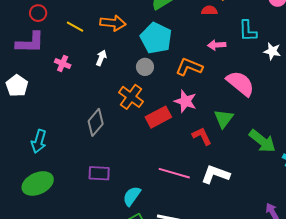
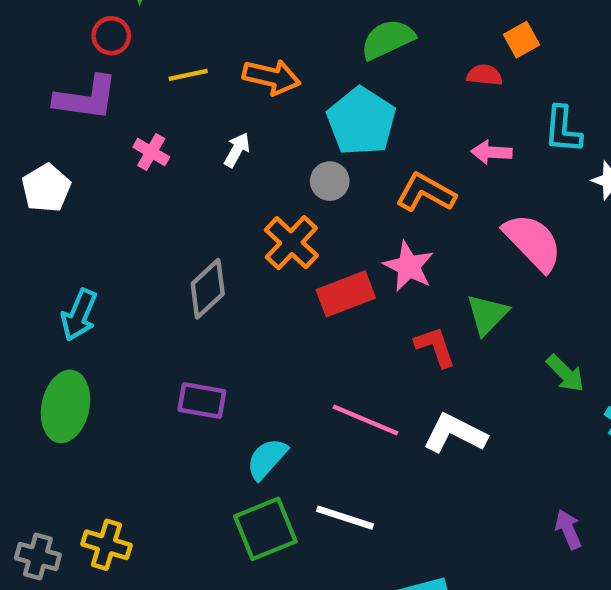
yellow line: (75, 27) -> (188, 75), turned -48
green arrow: (262, 141) -> (565, 373), size x0.7
green ellipse: (38, 183) -> (65, 406), turned -60

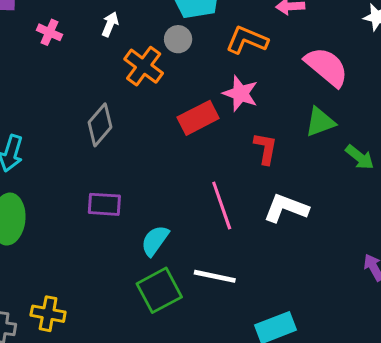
orange cross: (291, 243) -> (144, 66), moved
green triangle: (487, 314) -> (320, 122), moved, turned 32
red L-shape: (435, 347) -> (265, 148), turned 36
pink line: (365, 420) -> (222, 206), turned 54

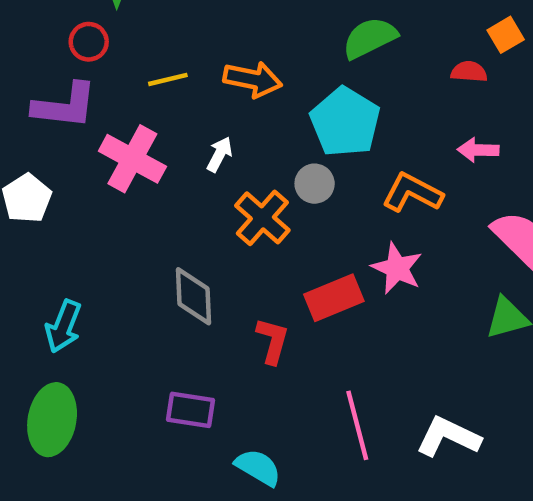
pink cross: (49, 32) -> (132, 159), size x1.8
gray diamond: (100, 125) -> (193, 296), turned -48
red L-shape: (265, 148) -> (273, 341), moved
cyan semicircle: (155, 241) -> (258, 467), turned 80

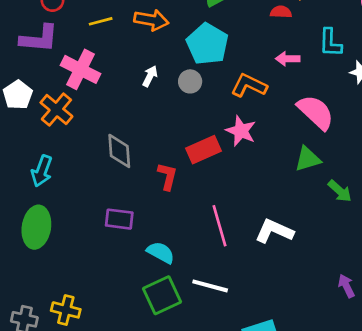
white arrow: (219, 154) -> (150, 76), moved
orange cross: (262, 218) -> (56, 110), moved

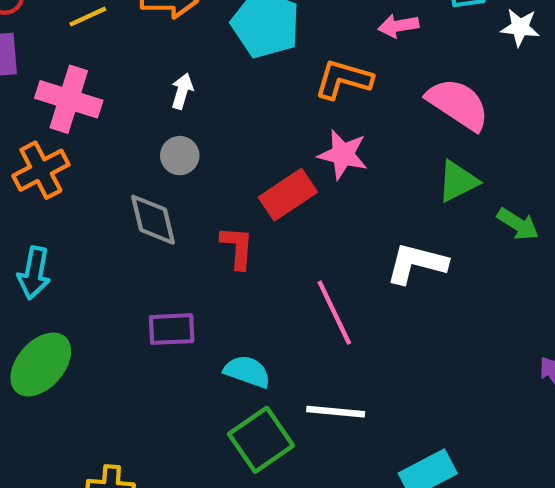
gray circle: (190, 81) -> (180, 156), moved
orange cross: (56, 110) -> (41, 170), turned 32
green ellipse: (36, 227) -> (41, 364), turned 42
white L-shape: (274, 231) -> (416, 263), moved

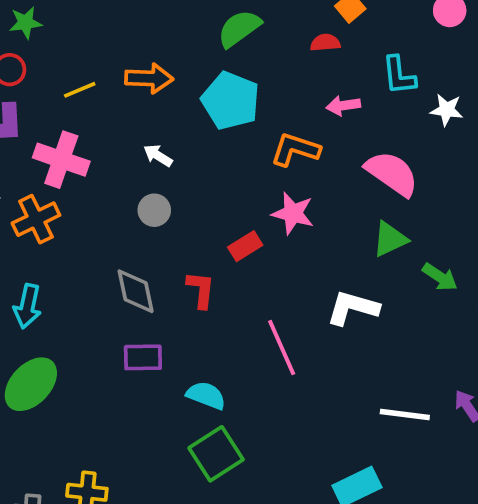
white arrow: (182, 91) -> (158, 156), turned -76
red rectangle: (288, 195) -> (245, 246), size x0.7
gray diamond: (153, 220) -> (136, 291), moved
white line: (336, 412) -> (405, 414), moved

